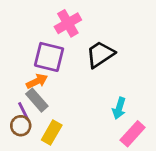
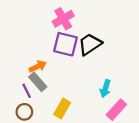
purple square: (49, 57) -> (65, 44), moved
brown circle: (21, 126) -> (24, 112), moved
yellow rectangle: (52, 132) -> (62, 109), moved

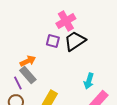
pink cross: (63, 19) -> (66, 21), moved
purple square: (65, 44) -> (53, 41), size x0.6

